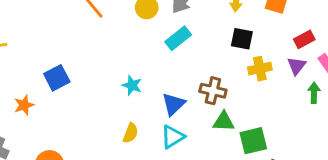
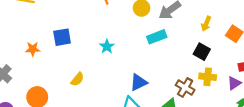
cyan star: (132, 85) -> (107, 46), moved
brown cross: (213, 91) -> (185, 87), moved
yellow semicircle: (131, 133) -> (77, 79), moved

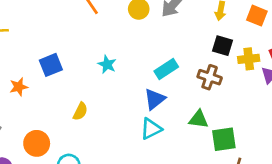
cyan rectangle: (157, 37) -> (166, 69), moved
yellow cross: (208, 77) -> (249, 59), moved
brown cross: (185, 87) -> (210, 77), moved

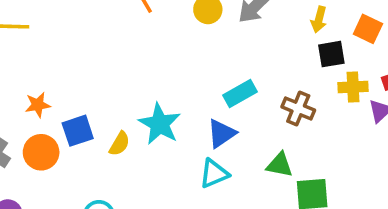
black square: (222, 46) -> (331, 54), moved, turned -30
cyan star: (107, 64) -> (160, 124), moved, size x1.6
blue square: (51, 65) -> (78, 131), moved
orange circle: (37, 143) -> (41, 152), moved

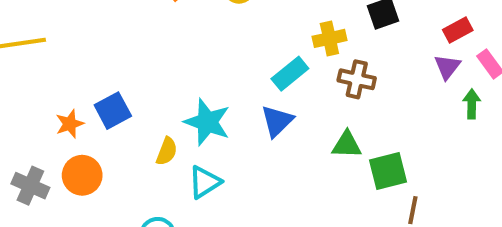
yellow cross: (353, 87) -> (329, 38), moved
blue square: (78, 131) -> (113, 111), moved
cyan triangle: (214, 174) -> (205, 182), moved

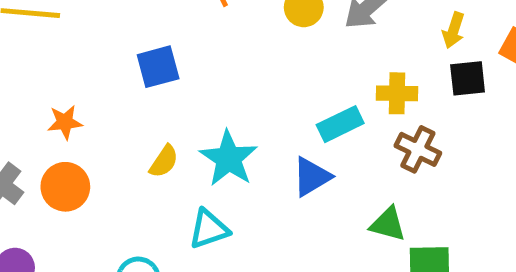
blue square: (113, 111) -> (158, 67), moved
yellow semicircle: (167, 151) -> (164, 161), moved

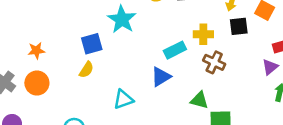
blue square: (158, 67) -> (92, 44), moved
cyan star: (229, 158) -> (122, 19), moved
cyan triangle: (209, 229) -> (123, 99), moved

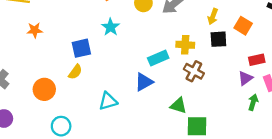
cyan star: (122, 19) -> (111, 27), size x0.7
orange star: (36, 51) -> (35, 30), moved
orange circle: (37, 83) -> (44, 89), moved

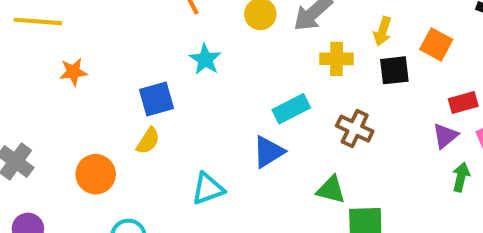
yellow cross: (185, 45) -> (337, 59), moved

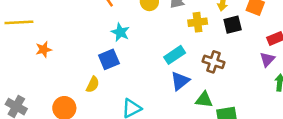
blue square: (157, 99) -> (109, 59), moved
blue triangle: (269, 152) -> (180, 81), moved

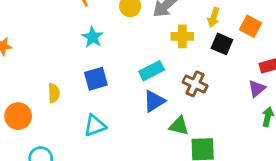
black square: (233, 25) -> (222, 44), turned 30
blue square: (109, 59) -> (96, 79), moved
yellow semicircle: (93, 85) -> (54, 93), turned -35

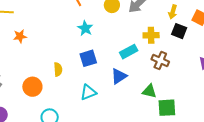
yellow cross: (182, 36) -> (151, 35), moved
blue triangle: (154, 101) -> (119, 76), moved

